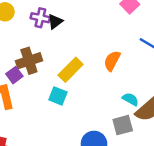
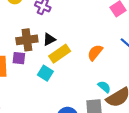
black triangle: (55, 22) -> (49, 39), moved
purple square: (14, 75) -> (19, 58), moved, turned 32

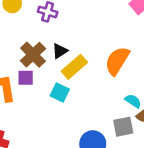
brown cross: (27, 40) -> (33, 55), turned -30
orange semicircle: (95, 53) -> (117, 61), size x1.4

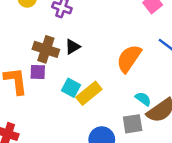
brown cross: (33, 55) -> (46, 49), turned -30
yellow rectangle: (74, 67) -> (89, 93), moved

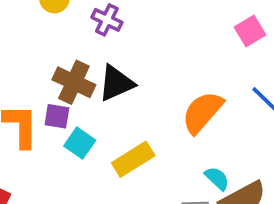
black triangle: (73, 47) -> (116, 83), size x1.5
cyan square: (71, 88) -> (80, 143), moved

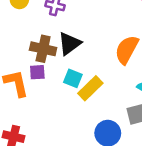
cyan square: (80, 143) -> (73, 78), moved

